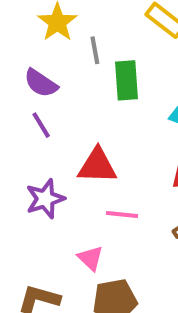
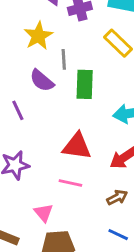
purple semicircle: (41, 83) -> (42, 81), moved
red triangle: (97, 166) -> (77, 146), moved

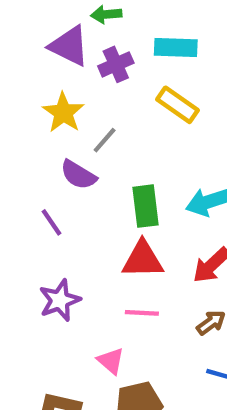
gray line: (64, 59) -> (105, 140), turned 54
green rectangle: (85, 84) -> (146, 206), moved

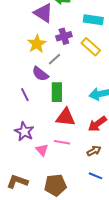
purple cross: (116, 64) -> (64, 36), moved
green rectangle: (146, 206) -> (57, 92), moved
purple star: (60, 300) -> (24, 132), turned -30
pink triangle: (111, 361) -> (42, 150), moved

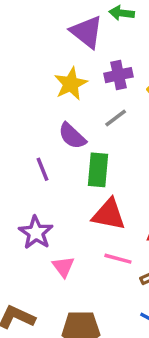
gray line: (55, 59) -> (116, 118), moved
pink line: (62, 142) -> (118, 259), moved

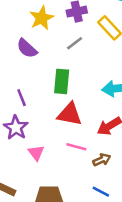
purple semicircle: (72, 136) -> (27, 48), moved
purple line: (43, 169) -> (22, 98), moved

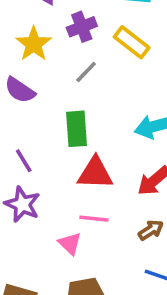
pink line: (76, 147) -> (94, 219), moved
pink triangle: (36, 153) -> (70, 244), moved

